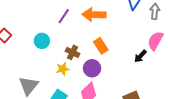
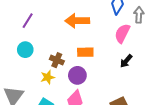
purple line: (64, 16) -> (28, 21), moved
pink semicircle: (155, 41) -> (122, 33), moved
orange rectangle: (101, 46) -> (85, 52), turned -56

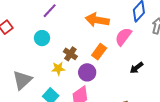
pink semicircle: (122, 33) -> (123, 37), moved
orange rectangle: (85, 52) -> (99, 52), turned -63

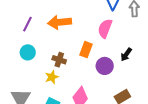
orange arrow: (97, 20) -> (60, 22), moved
purple circle: (87, 72) -> (105, 66), moved

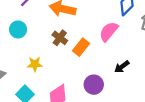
brown cross: (59, 60) -> (60, 38), moved
purple circle: (105, 66) -> (94, 85), moved

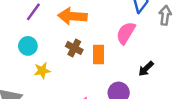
orange rectangle: (81, 47) -> (99, 54), turned -30
yellow star: (35, 64) -> (42, 71), moved

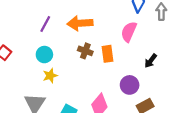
yellow star: (42, 71) -> (50, 76), moved

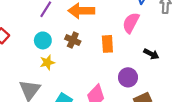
brown cross: (85, 51) -> (73, 40), moved
black arrow: (151, 61) -> (151, 54), turned -104

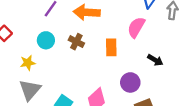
yellow star: (47, 62) -> (28, 63), moved

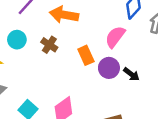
orange rectangle: (111, 47) -> (86, 55), turned -30
purple circle: (130, 82) -> (109, 68), moved

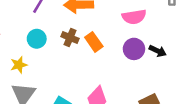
pink semicircle: (115, 37) -> (134, 17), turned -125
orange rectangle: (86, 55) -> (94, 42), moved

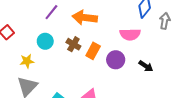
orange rectangle: (94, 42) -> (93, 51), turned 56
purple circle: (134, 49) -> (116, 60), moved

